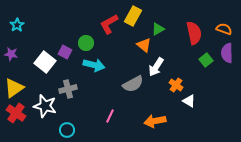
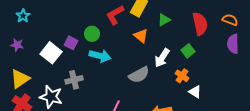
orange triangle: (144, 45) -> (141, 36), moved
green square: (206, 60) -> (188, 51), moved

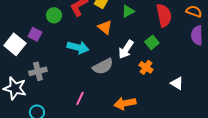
green circle: (92, 34) -> (54, 15), moved
cyan arrow: (100, 56) -> (78, 47), moved
white triangle: (195, 92) -> (177, 83), moved

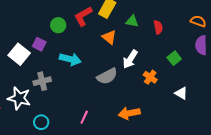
green triangle: (128, 11) -> (132, 21), turned 40
red semicircle: (164, 15) -> (158, 27), moved, size x0.6
green square: (152, 42) -> (174, 58), moved
cyan arrow: (78, 47) -> (70, 59), moved
pink line: (80, 98) -> (84, 117), moved

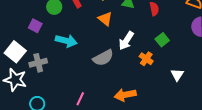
white square: (19, 54) -> (15, 52), moved
green square: (174, 58) -> (162, 40), moved
white triangle: (181, 93) -> (177, 75), turned 32

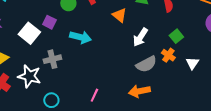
white square: (15, 52) -> (29, 33), moved
gray semicircle: (103, 58) -> (146, 64), moved
orange cross: (146, 59) -> (168, 55), moved
white triangle: (177, 75) -> (192, 63), moved

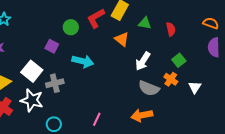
white square: (29, 33) -> (32, 71), moved
gray semicircle: (146, 64) -> (149, 88), turned 50

